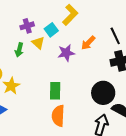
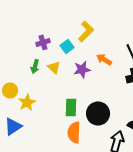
yellow triangle: (38, 43) -> (54, 67), moved
orange arrow: (88, 43) -> (104, 59), turned 77
black circle: (103, 93) -> (98, 113), moved

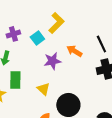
yellow triangle: (54, 67) -> (43, 89), moved
green rectangle: (71, 107) -> (15, 80), moved

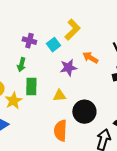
purple cross: (13, 34) -> (29, 41), turned 32
yellow triangle: (43, 89) -> (59, 96), turned -48

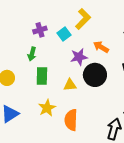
purple cross: (29, 41) -> (40, 30), turned -32
yellow star: (13, 101) -> (47, 108), moved
black circle: (84, 112) -> (95, 75), moved

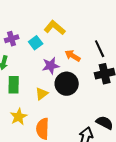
yellow L-shape: (83, 19) -> (55, 28), turned -95
yellow triangle: (70, 85) -> (42, 94), turned -32

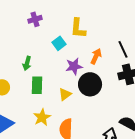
yellow L-shape: (55, 28) -> (78, 28), turned -125
purple cross: (12, 39) -> (35, 19), moved
orange arrow: (73, 56) -> (96, 56), turned 84

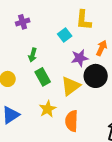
purple cross: (35, 19) -> (23, 22), moved
green rectangle: (37, 85) -> (43, 77), turned -30
yellow triangle: (65, 94) -> (71, 86), size x1.5

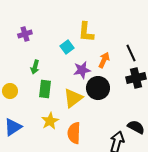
green rectangle: (43, 77) -> (45, 89), turned 36

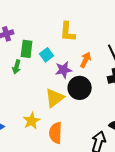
cyan square: (67, 47) -> (47, 55), moved
green rectangle: (45, 89) -> (27, 49), moved

